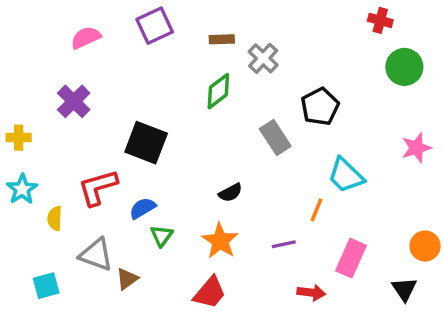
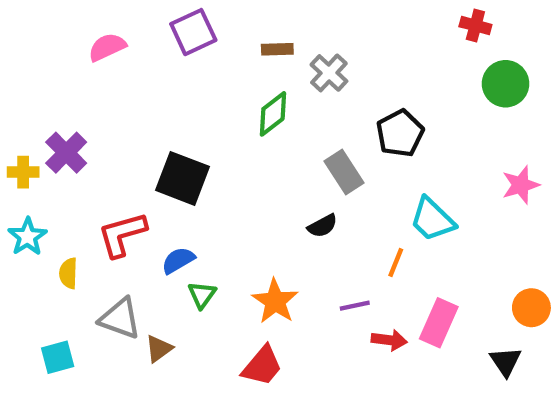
purple cross: (74, 101) -> (66, 153), moved
black semicircle: (230, 193) -> (322, 226), moved
red arrow: (311, 293) -> (389, 340), moved

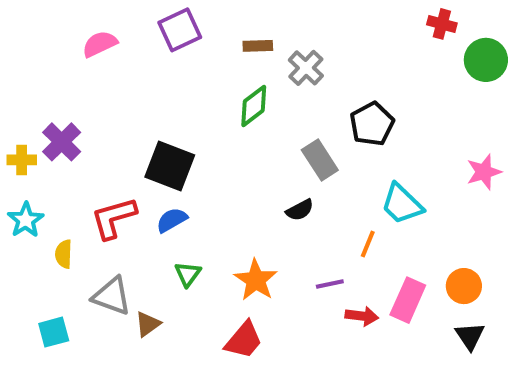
green circle: (506, 84) -> (486, 60), moved
blue semicircle: (178, 260) -> (172, 220), moved
orange circle: (531, 308) -> (464, 286), moved

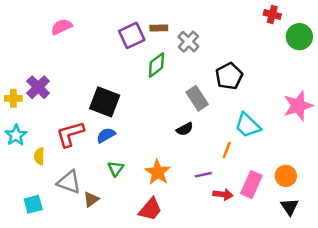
purple square: (180, 30) -> (132, 35), moved
pink star: (484, 172) -> (298, 106), size x1.4

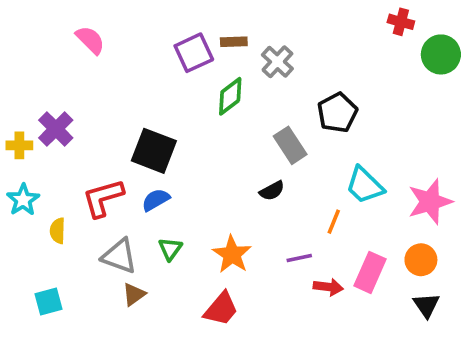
pink semicircle: (61, 27) -> (90, 40), turned 70
pink star: (298, 106) -> (430, 202), moved
gray triangle: (69, 182) -> (119, 256), moved

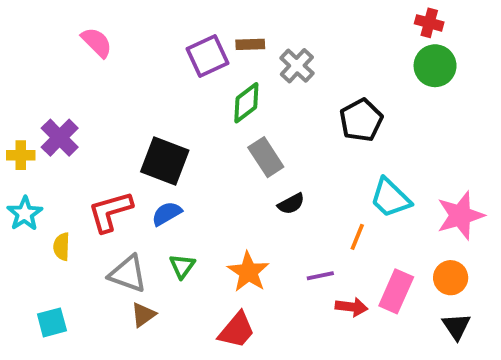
green circle: (441, 54) -> (435, 66), moved
gray rectangle: (290, 145) -> (266, 157), moved

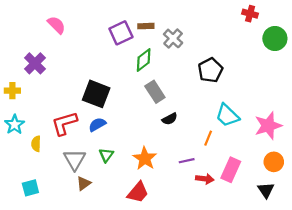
green circle: (435, 66) -> (275, 38), moved
purple cross: (60, 138) -> (35, 63), moved
gray triangle: (128, 274) -> (75, 160), turned 40
orange circle: (451, 278) -> (274, 162), moved

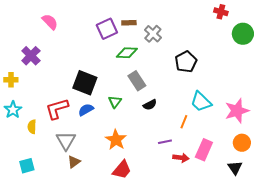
green diamond: (144, 60) -> (127, 53), turned 40
green triangle: (106, 155) -> (115, 102), moved
orange star: (145, 158) -> (116, 140), moved

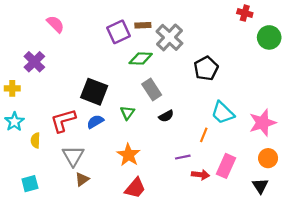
gray cross: (153, 34) -> (169, 37), size x1.4

